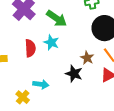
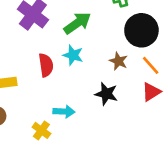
green arrow: (57, 18) -> (77, 23), turned -65
brown star: (87, 58) -> (119, 61), moved

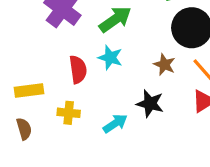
cyan arrow: (64, 112) -> (115, 124), moved, turned -36
yellow cross: (41, 130) -> (69, 113), moved, turned -30

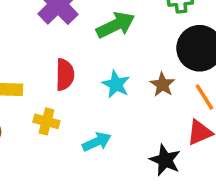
cyan star: (110, 58) -> (116, 84), moved
black star: (150, 104) -> (165, 160), moved

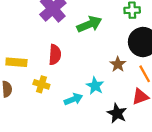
cyan star: (116, 84) -> (95, 86), moved

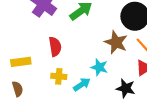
brown star: (118, 64) -> (116, 42), size x1.5
yellow cross: (41, 84) -> (59, 76), moved

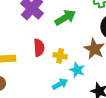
yellow cross: (59, 76) -> (60, 56), moved

